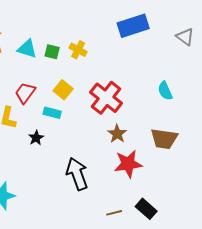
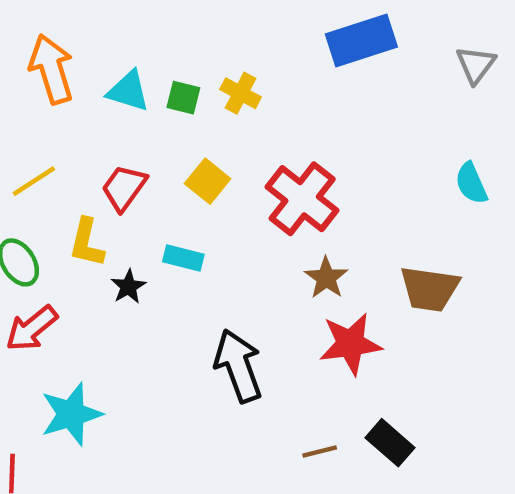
gray triangle: (185, 37) -> (476, 65), turned 30
cyan semicircle: (165, 91) -> (471, 183), moved
cyan rectangle: (52, 113) -> (183, 258), moved
black star: (36, 138) -> (128, 287), moved

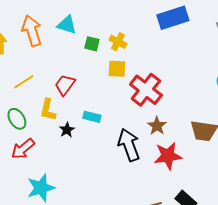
cyan triangle: (128, 91) -> (67, 25), moved
yellow square: (208, 181) -> (117, 69), moved, turned -36
black arrow: (238, 366) -> (129, 145), moved

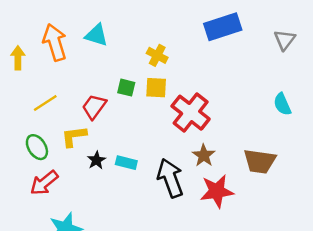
green square: (92, 44) -> (126, 88), moved
yellow L-shape: (48, 110) -> (74, 136), turned 70
cyan rectangle: (92, 117) -> (126, 163), moved

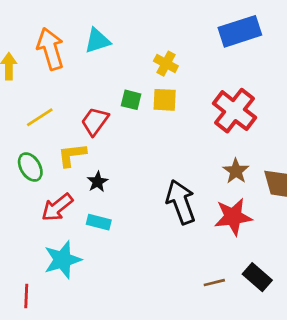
cyan triangle: (96, 35) -> (97, 41), turned -35
red cross: (191, 113) -> (234, 111), moved
brown star: (204, 155) -> (236, 171), moved
cyan rectangle: (126, 163) -> (99, 222), moved
red arrow: (44, 183) -> (57, 207), moved

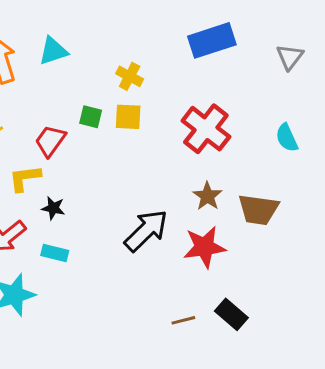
black star: (97, 182) -> (53, 208), turned -30
black arrow: (181, 202) -> (146, 231), turned 66

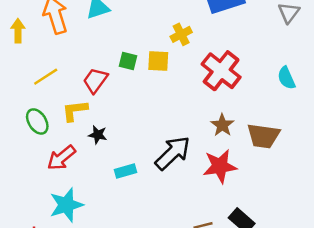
yellow cross: (130, 76) -> (181, 34), moved, turned 35
cyan rectangle: (55, 253) -> (126, 171), moved, turned -30

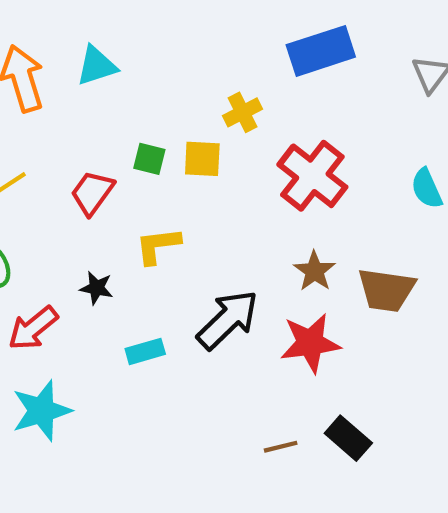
yellow L-shape: (75, 111) -> (158, 246), moved

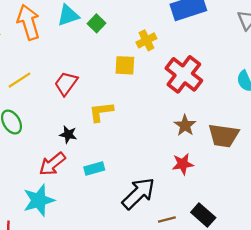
green square: (149, 159) -> (97, 23), moved, turned 30
black arrow: (228, 320) -> (138, 193), moved
red arrow: (33, 328) -> (52, 164), moved
red star: (310, 343) -> (183, 164), size x0.7

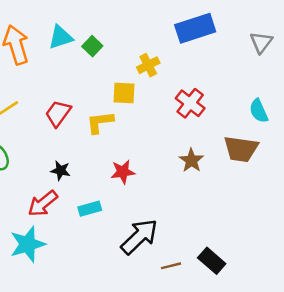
red cross: (184, 74) -> (190, 103), size x0.7
yellow L-shape: (101, 112) -> (100, 122), moved
brown trapezoid: (224, 136) -> (241, 149), moved
red star: (183, 164) -> (123, 172), moved

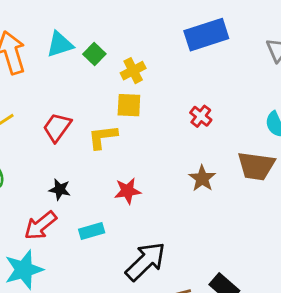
yellow cross: (148, 65) -> (133, 71), moved
red cross: (190, 103) -> (201, 116), size x0.7

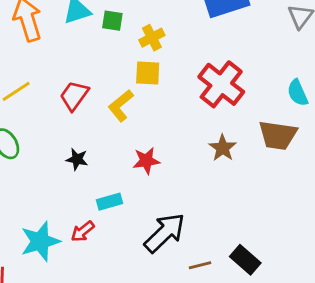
green square: (94, 54) -> (112, 21), turned -35
red cross: (201, 116) -> (221, 84), size x2.0
yellow L-shape: (103, 137) -> (121, 106), turned -32
red arrow: (40, 225) -> (83, 231), moved, size x0.7

